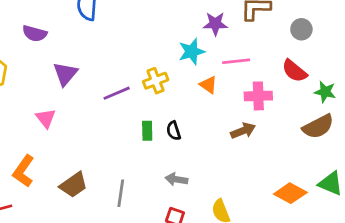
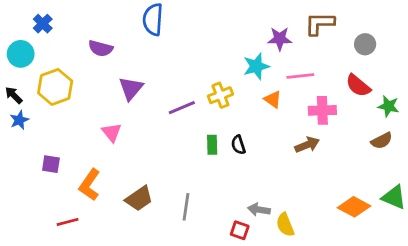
brown semicircle: (318, 127) -> (382, 141), size x0.7
gray arrow: (176, 179) -> (259, 210), moved

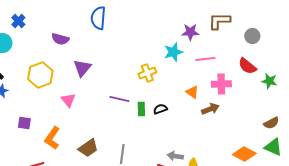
yellow hexagon: (55, 87) -> (40, 75), moved
orange triangle: (273, 99) -> (192, 92), moved
purple line: (182, 108) -> (119, 99), moved, turned 36
brown semicircle: (382, 141) -> (271, 123), moved
black semicircle: (238, 145) -> (160, 109), turned 88

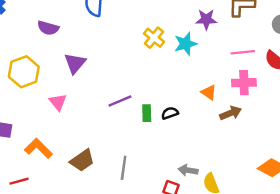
pink line: (205, 59) -> (243, 52), moved
yellow cross: (147, 73) -> (154, 38), moved, turned -30
purple line: (119, 99) -> (120, 101), turned -36
orange L-shape: (52, 138) -> (38, 148), turned 100

